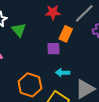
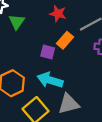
cyan arrow: (63, 73) -> (50, 80), size x1.6

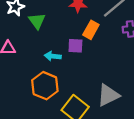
cyan arrow: (50, 80) -> (53, 56), moved, size x0.6

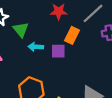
cyan arrow: (53, 56) -> (36, 47), moved

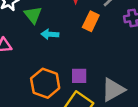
purple square: (58, 51) -> (79, 76), moved

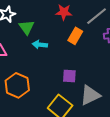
purple square: (79, 76) -> (69, 76), moved
orange hexagon: (45, 83) -> (17, 85), moved

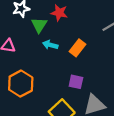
red star: (64, 12) -> (59, 13), moved
orange rectangle: (75, 36) -> (77, 48), moved

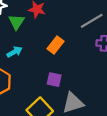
cyan arrow: (50, 45) -> (14, 52), moved, turned 136

